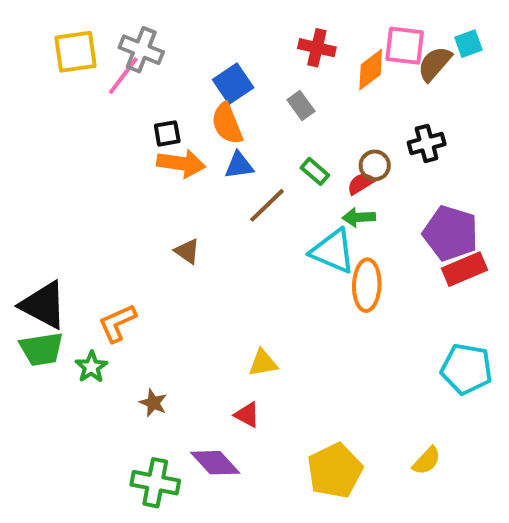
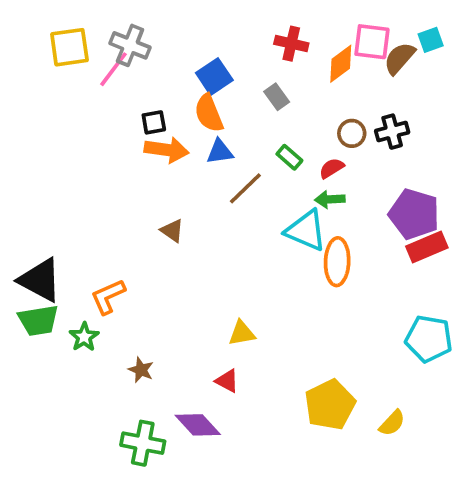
brown circle: (375, 165) -> (352, 133), moved
yellow pentagon: (335, 471) -> (330, 405), moved

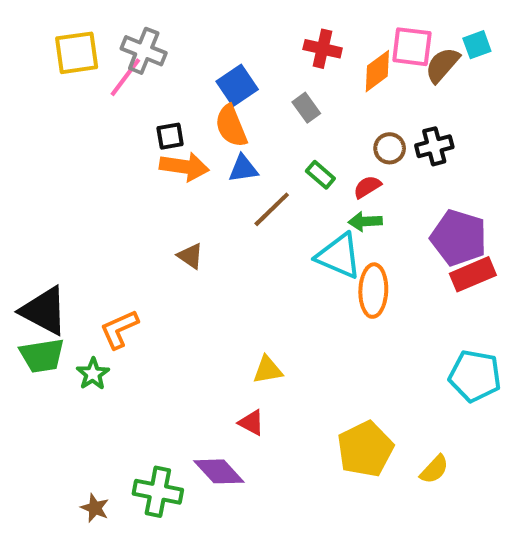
brown star: (141, 370) -> (95, 508), moved

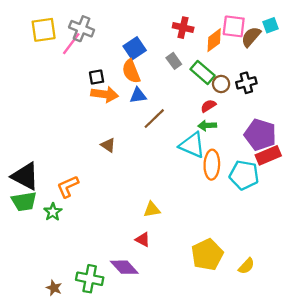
green rectangle: (320, 175) -> (203, 72), moved, size x1.5
cyan pentagon: (475, 376) -> (244, 175), moved

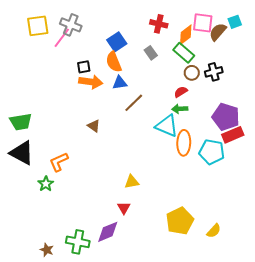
green rectangle: (203, 72) -> (184, 53), moved
green trapezoid: (24, 202) -> (21, 122), moved
red triangle: (143, 240) -> (124, 208), turned 32
purple diamond: (124, 267) -> (108, 232), turned -70

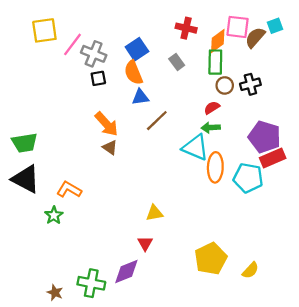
gray cross: (71, 25) -> (94, 54), moved
green rectangle: (184, 53) -> (215, 62), turned 50
orange arrow: (91, 82) -> (106, 124), moved, turned 40
orange L-shape: (59, 162) -> (69, 190), turned 55

